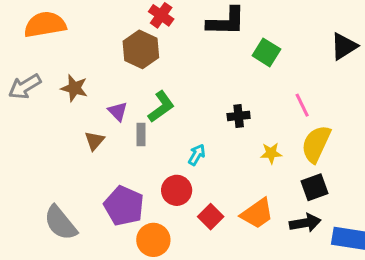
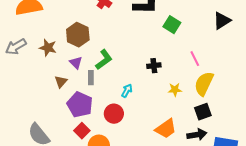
brown hexagon: (141, 49) -> (78, 35), moved
purple pentagon: (124, 206) -> (80, 105), moved
red square: (211, 217) -> (82, 131), moved

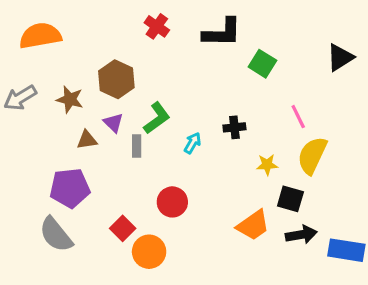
brown triangle: (61, 82) -> (87, 140), moved, turned 40
cyan arrow: (127, 91) -> (193, 143), moved
purple pentagon: (80, 105) -> (70, 188), moved, turned -30
black square: (203, 112) -> (290, 199), moved, turned 36

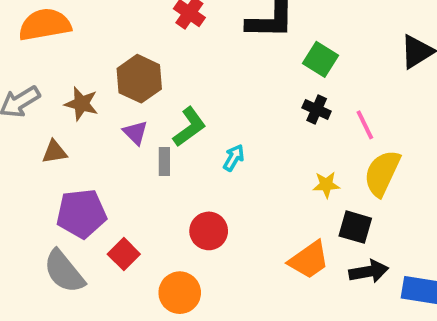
black cross: (234, 127) -> (317, 110), moved, turned 30
brown triangle: (87, 140) -> (54, 152), moved
red square: (123, 228) -> (124, 254), moved

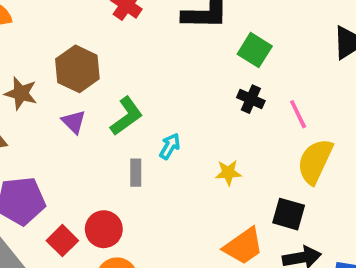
gray rectangle: (164, 162) -> (136, 173), moved
yellow star: (326, 185) -> (228, 173), moved
red circle: (209, 231) -> (104, 229), moved

